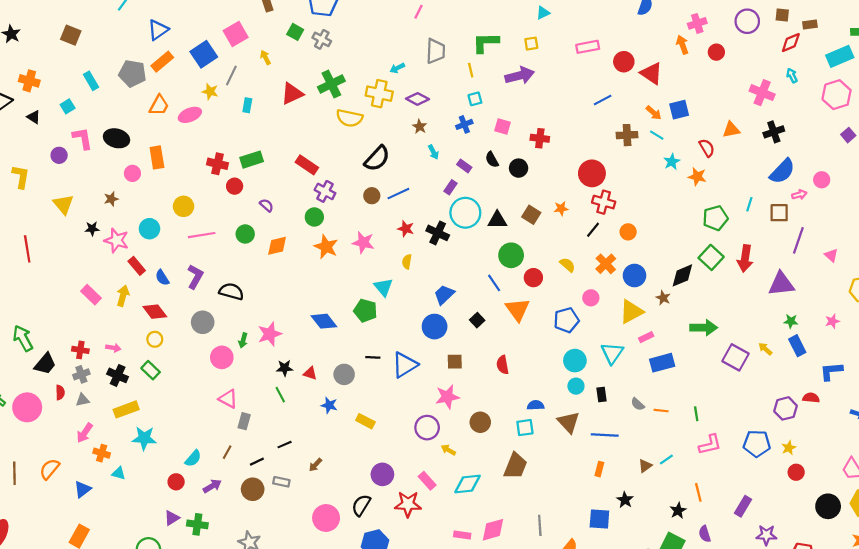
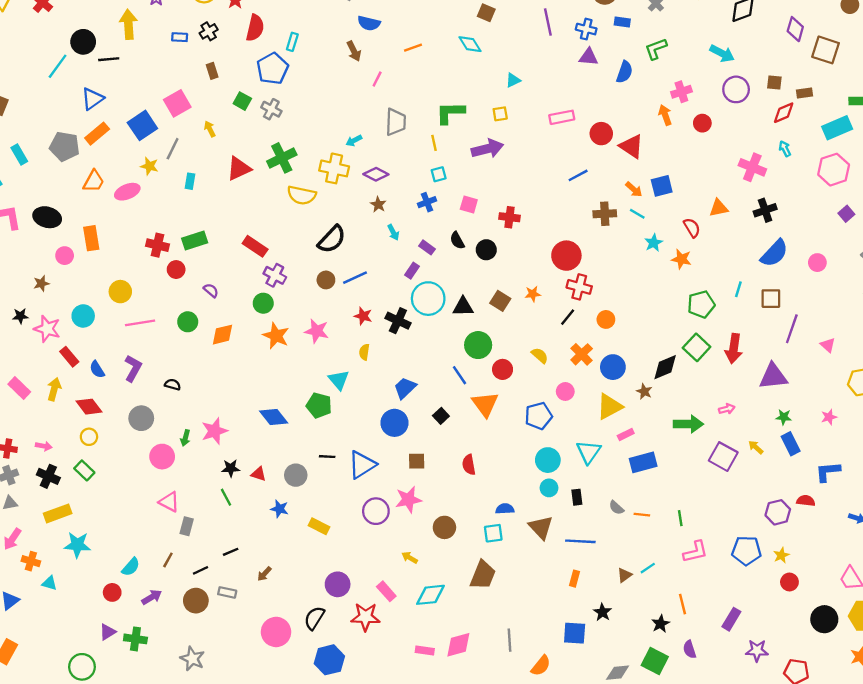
pink arrow: (799, 195) -> (727, 409), moved
black semicircle: (231, 291) -> (173, 385), size x0.6
purple circle: (427, 428) -> (376, 511), moved

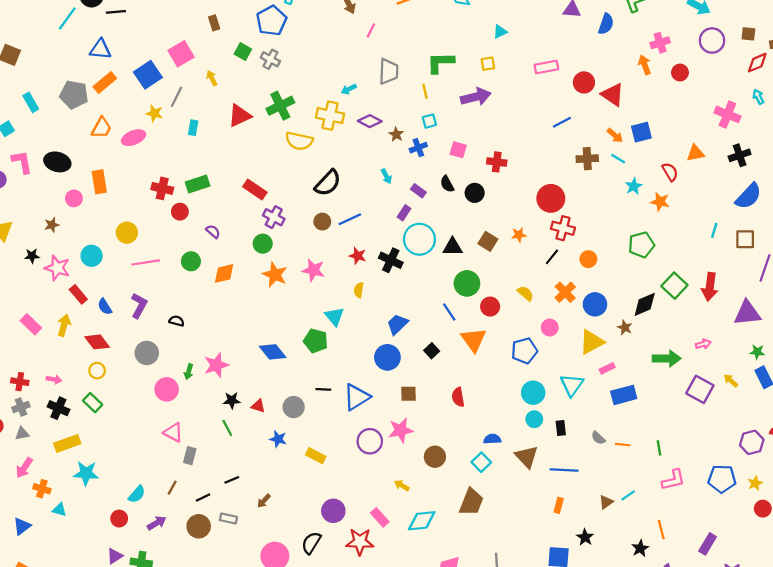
blue triangle: (92, 99) -> (100, 49), turned 40
brown star: (378, 204) -> (396, 134), moved
green pentagon: (701, 304) -> (641, 245), moved
cyan square: (493, 533) -> (481, 462), turned -36

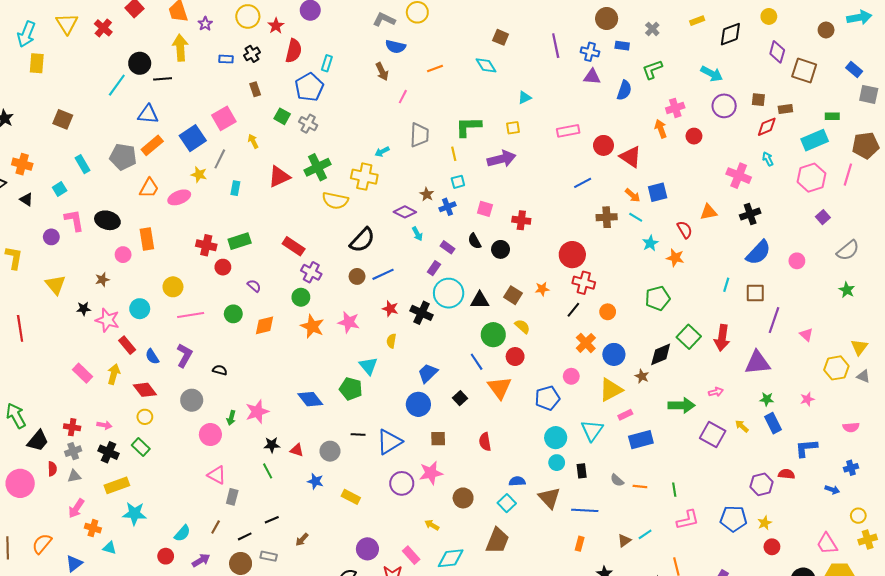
purple diamond: (370, 121) -> (405, 212), moved
yellow semicircle: (525, 293) -> (522, 326), moved

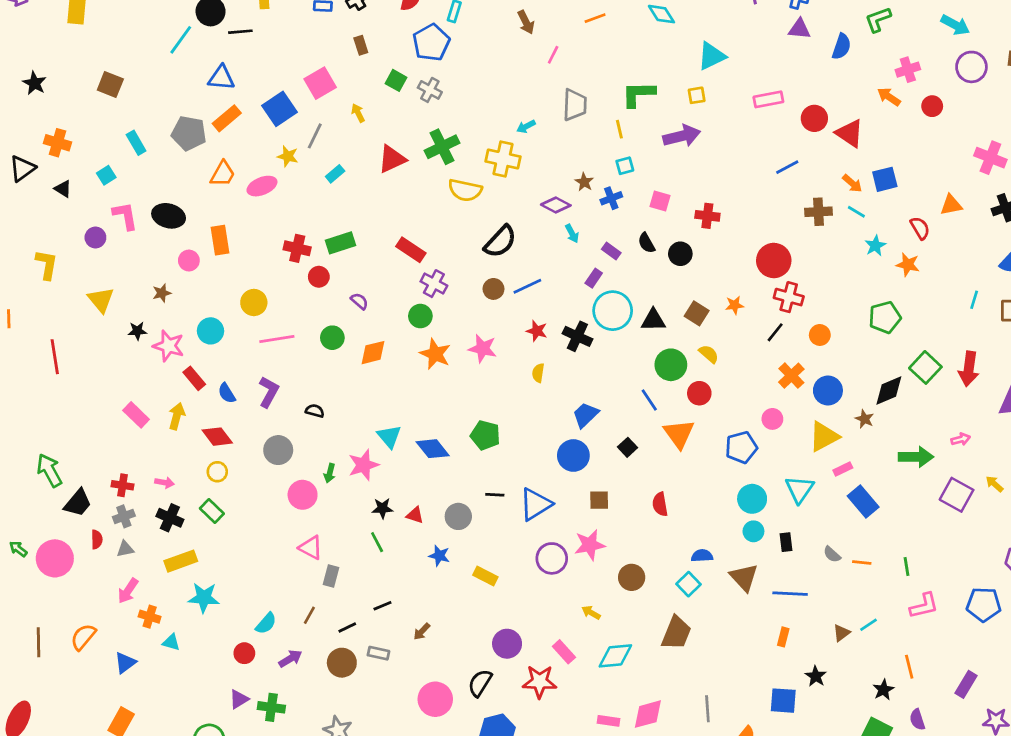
cyan triangle: (524, 98) -> (711, 56), size x1.6
orange arrow: (661, 129) -> (889, 97), turned -36
cyan rectangle: (235, 188) -> (335, 174), turned 40
cyan triangle: (368, 366) -> (389, 437), moved
blue rectangle: (641, 440) -> (863, 502), turned 65

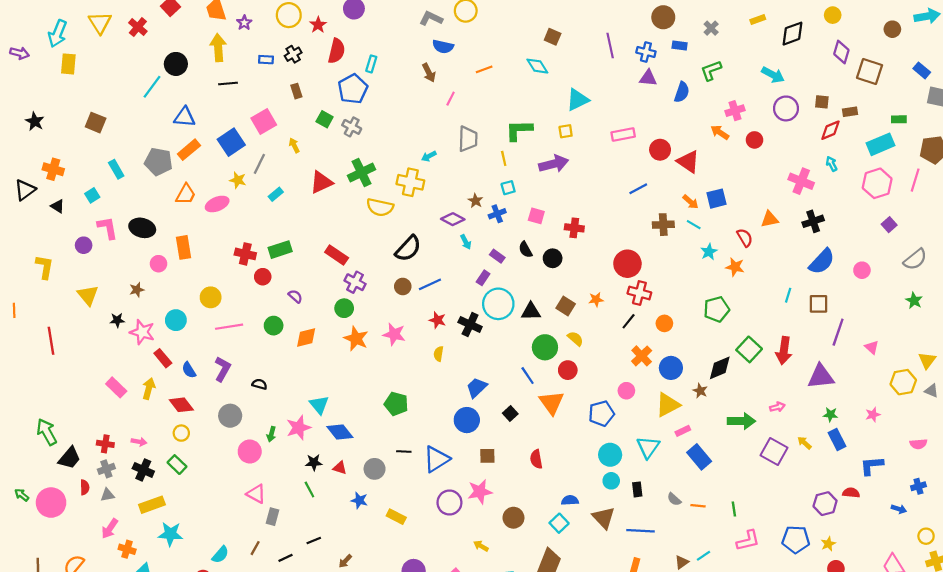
black line: (240, 32) -> (228, 83), moved
blue diamond: (433, 449) -> (340, 432), moved

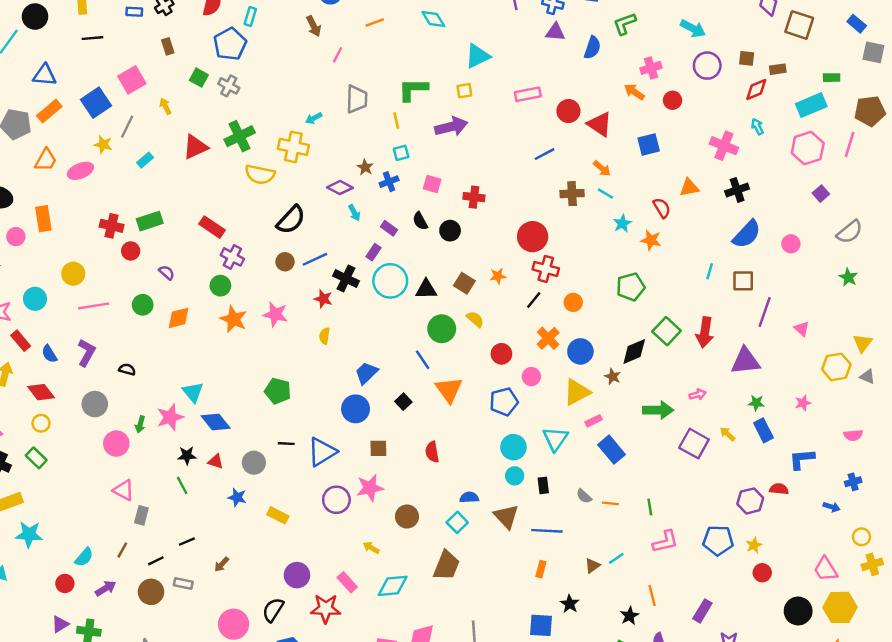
blue square: (716, 199) -> (649, 145), moved
black cross: (470, 324) -> (346, 278), moved
red circle: (568, 370) -> (501, 354), moved

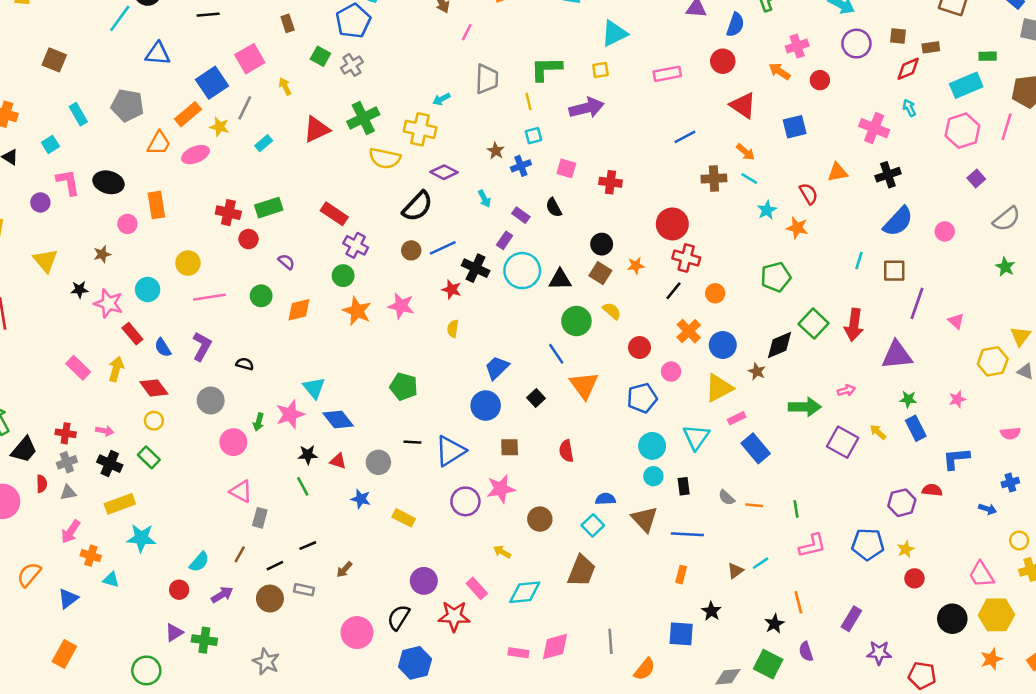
gray cross: (229, 86) -> (352, 65), turned 30
orange rectangle: (49, 111) -> (188, 114), moved
red circle: (568, 111) -> (723, 61), moved
purple diamond: (340, 188) -> (444, 172), moved
black circle: (450, 231) -> (602, 244), moved

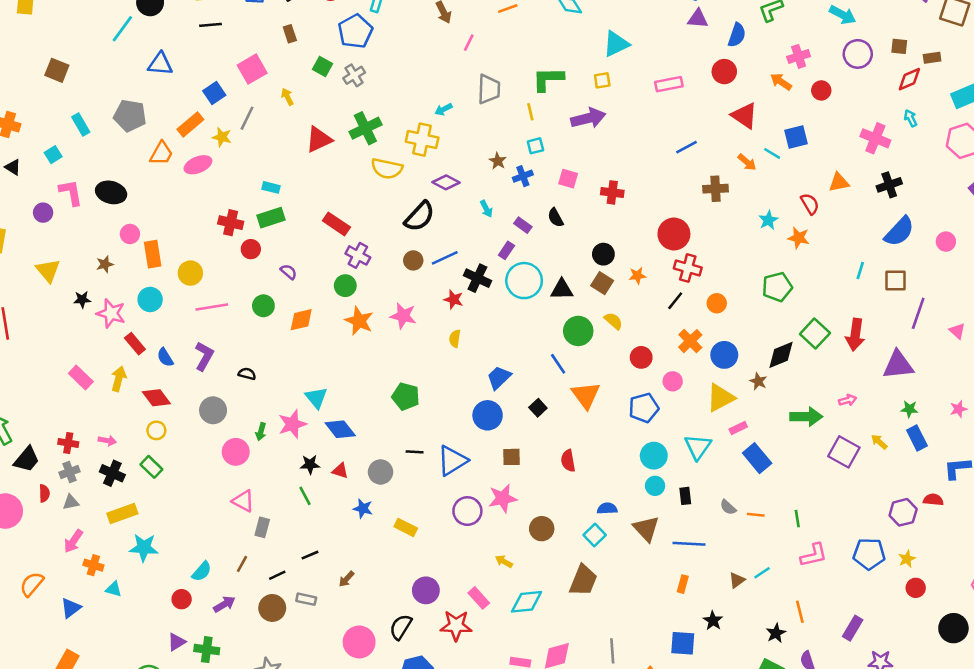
blue square: (212, 83) -> (214, 93), size x0.7
cyan rectangle: (264, 143) -> (271, 187), moved, turned 54
cyan line: (749, 179) -> (772, 153), moved
orange rectangle: (156, 205) -> (153, 254), moved

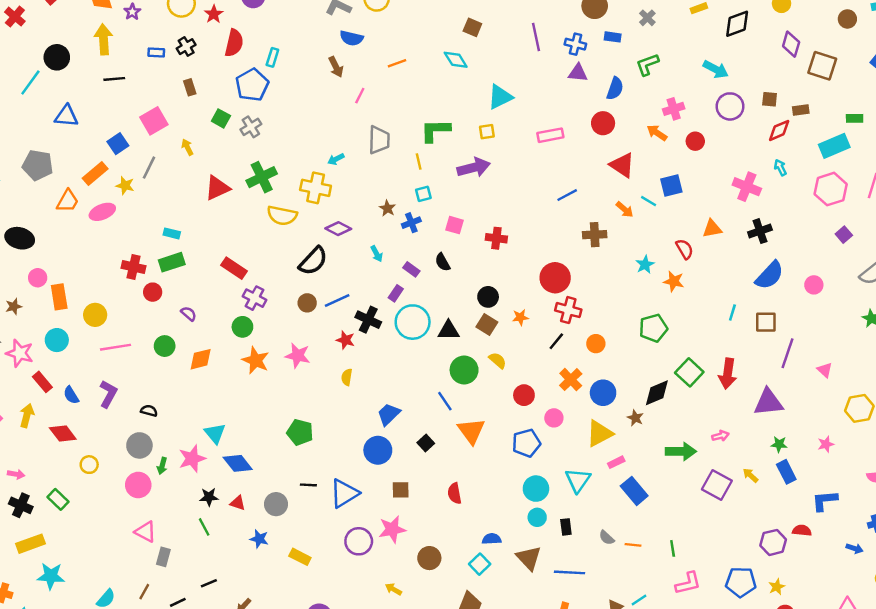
gray circle: (213, 410) -> (139, 445), moved
yellow circle: (156, 430) -> (89, 465), moved

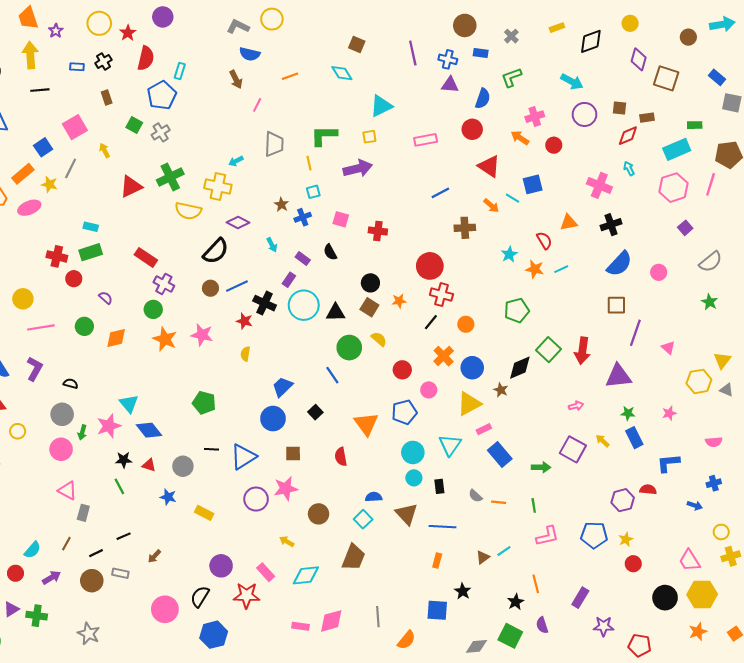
cyan line: (732, 312) -> (561, 269), moved, turned 48
orange triangle: (471, 431) -> (366, 424), moved
green arrow: (681, 451) -> (541, 467), moved, size x0.7

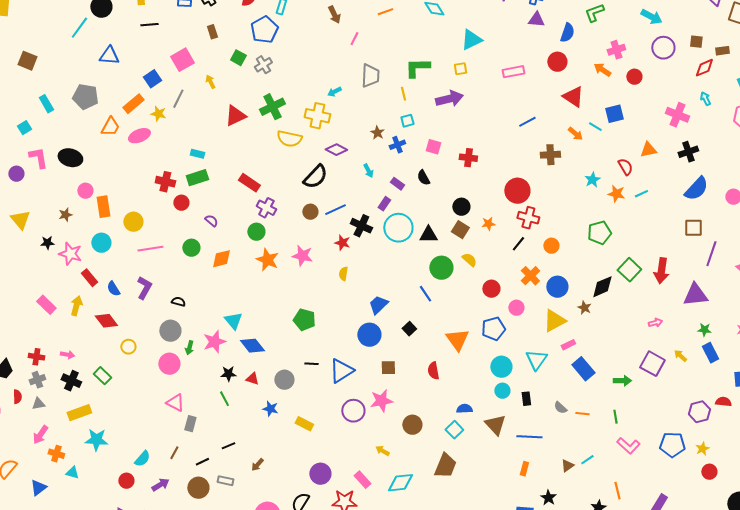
pink L-shape: (547, 536) -> (628, 446), turned 55

